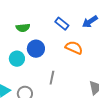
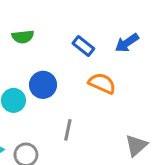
green semicircle: (23, 28) -> (23, 37), moved

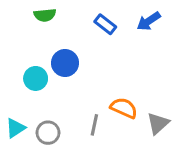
orange semicircle: (102, 83) -> (124, 108), moved
gray line: (68, 130) -> (94, 125), moved

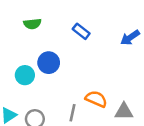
blue arrow: (149, 21) -> (130, 38), moved
gray triangle: (158, 123) -> (124, 111), turned 42

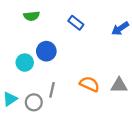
gray triangle: (124, 111) -> (119, 85), moved
gray line: (72, 113) -> (52, 90), moved

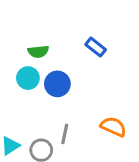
green semicircle: (32, 16) -> (38, 52), moved
cyan circle: (25, 63) -> (28, 78), moved

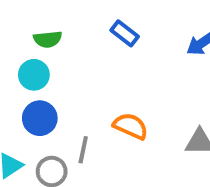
blue circle: (57, 84) -> (40, 118), moved
orange semicircle: (113, 127) -> (131, 126), moved

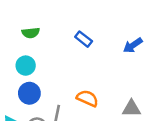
green semicircle: (48, 39) -> (31, 33), moved

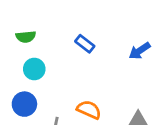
cyan circle: (26, 66) -> (34, 69), moved

